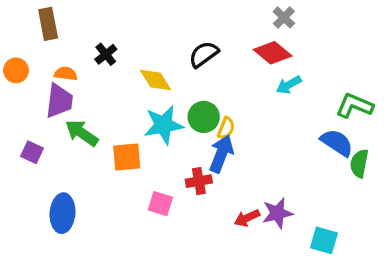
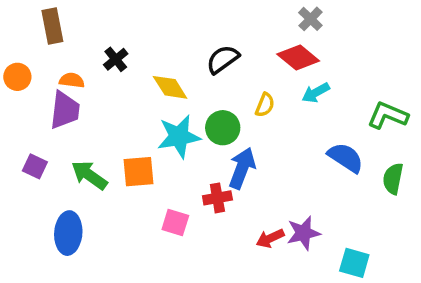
yellow semicircle: (226, 128) -> (265, 105), moved
green arrow: (82, 133) -> (89, 175), moved
blue semicircle: (337, 143) -> (346, 158), moved

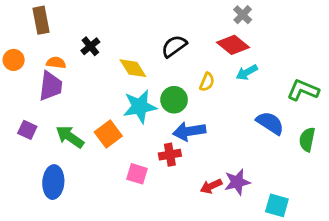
blue arrow: (242, 168) -> (189, 131), turned -120
orange square: (138, 172) -> (108, 134), turned -32

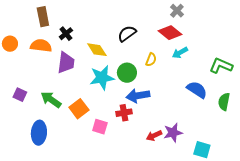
brown rectangle: (41, 20) -> (43, 17), moved
orange semicircle: (56, 63) -> (41, 46), size x1.5
purple trapezoid: (51, 86) -> (66, 63), moved
orange square: (108, 134) -> (79, 109), moved

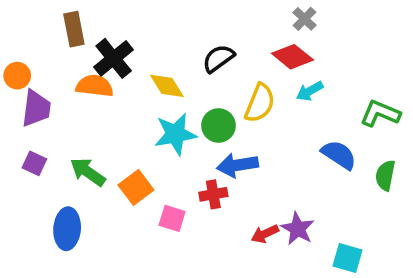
black cross: (66, 34) -> (114, 58), size x1.6
orange semicircle: (41, 46) -> (95, 86), moved
yellow semicircle: (151, 60) -> (260, 103), size x1.6
purple trapezoid: (66, 63) -> (36, 108), moved
purple star: (173, 133) -> (298, 229), turned -30

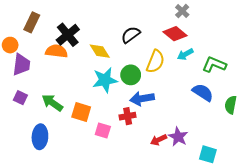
brown rectangle: (74, 29) -> (32, 22), moved, turned 36
green L-shape: (380, 113) -> (214, 65), moved
orange square: (136, 187) -> (81, 112), turned -36

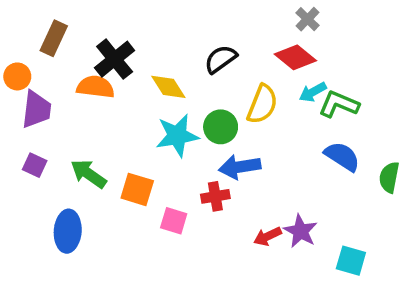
green L-shape: (214, 65) -> (339, 104), moved

